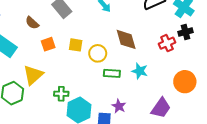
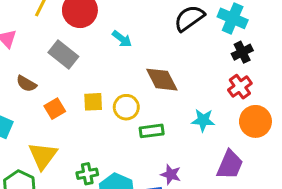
red cross: (167, 43) -> (240, 87), moved
cyan star: (140, 71) -> (203, 120), moved

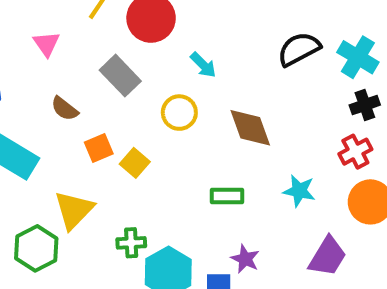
yellow square: (93, 102) -> (135, 163), moved, turned 36
yellow circle: (126, 107) -> (179, 113), moved

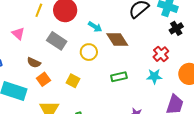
brown diamond: (250, 128) -> (117, 40), moved
orange square: (99, 148) -> (43, 79), moved
red cross: (355, 152) -> (161, 54), moved
green rectangle: (227, 196) -> (119, 77), moved

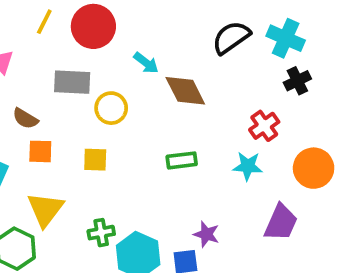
gray rectangle: (57, 41) -> (72, 82), turned -36
yellow circle: (89, 52) -> (111, 108), moved
orange square: (43, 79) -> (40, 151), turned 32
yellow square: (73, 81) -> (95, 160), turned -32

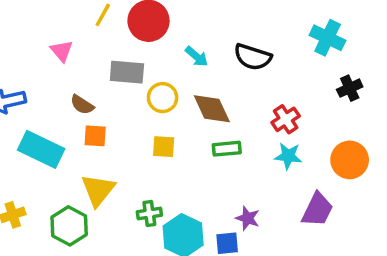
black semicircle: (231, 38) -> (253, 57), moved, turned -129
black cross: (297, 81) -> (350, 88), moved
brown diamond: (185, 91) -> (212, 109), moved
red cross: (264, 126) -> (286, 119), moved
yellow square: (95, 160) -> (164, 147), moved

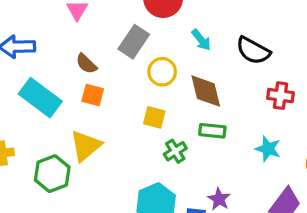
gray rectangle: (127, 72) -> (134, 42), turned -72
red cross: (286, 119) -> (281, 96), moved, turned 30
green cross: (149, 213) -> (175, 151), moved, turned -35

